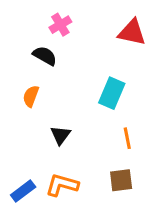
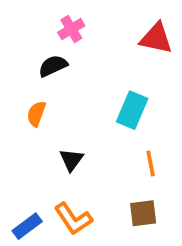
black semicircle: (45, 56) -> (53, 66), turned -55
orange L-shape: (62, 185) -> (73, 219), turned -140

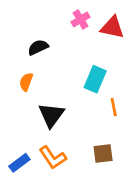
pink cross: (71, 29) -> (81, 19), moved
black triangle: (71, 160) -> (51, 115), size x1.5
orange line: (151, 164) -> (114, 107), moved

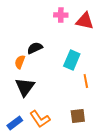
pink cross: (81, 19) -> (61, 15), turned 32
black semicircle: (38, 47) -> (35, 48), moved
black triangle: (51, 115) -> (25, 87), moved

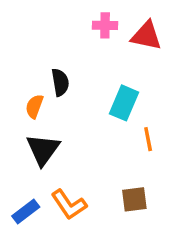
black semicircle: (35, 48) -> (60, 82), turned 105

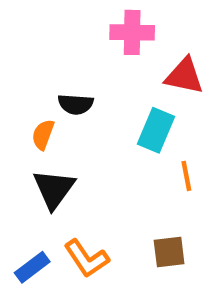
pink cross: (105, 25) -> (132, 32), size x1.4
red triangle: (146, 36) -> (184, 76), moved
black semicircle: (60, 82) -> (76, 104), turned 104

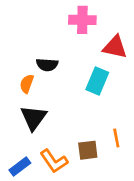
orange line: (186, 176) -> (116, 138), moved
brown square: (169, 252) -> (88, 150), moved

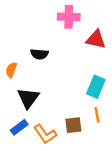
cyan rectangle: (97, 81) -> (96, 87), moved
orange semicircle: (27, 84) -> (11, 70), moved
blue rectangle: (20, 167) -> (19, 127), moved

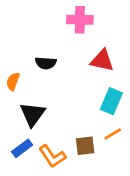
red triangle: (96, 39) -> (102, 60), moved
orange line: (97, 115) -> (113, 134), turned 70

